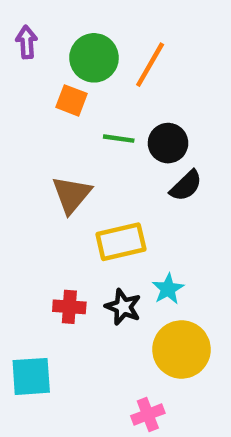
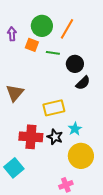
purple arrow: (27, 42) -> (12, 34), moved
green line: (119, 139) -> (53, 53), moved
brown triangle: (72, 195) -> (15, 93), moved
red cross: (69, 307) -> (31, 137), size x1.6
cyan square: (31, 376) -> (14, 168), turned -36

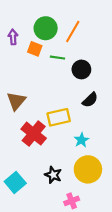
black semicircle: (83, 83) -> (90, 100), moved
red cross: (31, 137) -> (34, 134), moved, turned 35
black star: (55, 137) -> (53, 175), moved

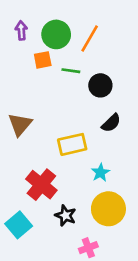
purple arrow: (13, 37) -> (21, 30), moved
orange square: (35, 49) -> (43, 60), turned -32
red cross: (34, 134) -> (41, 185), moved

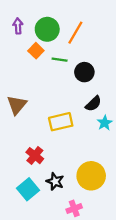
orange square: (43, 60) -> (36, 51), turned -35
cyan star: (100, 173) -> (105, 123), moved
red cross: (41, 185) -> (35, 156), size x0.7
cyan square: (19, 225) -> (28, 189), moved

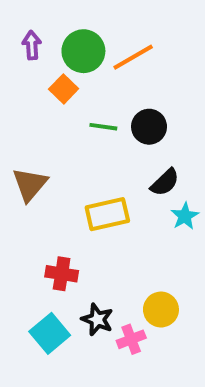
orange line: (75, 33) -> (133, 57), turned 30
green line: (60, 60) -> (103, 127), moved
red cross: (35, 156) -> (62, 274), turned -30
yellow circle: (91, 176) -> (161, 310), size x0.7
pink cross: (74, 208) -> (131, 339), moved

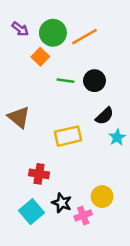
purple arrow: (32, 45) -> (20, 29), turned 132
brown triangle: (30, 184) -> (19, 117), turned -30

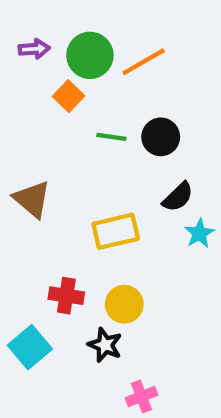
purple arrow: (20, 29) -> (34, 49), turned -42
yellow circle: (102, 197) -> (124, 304), moved
cyan square: (31, 212) -> (30, 347), moved
pink cross: (83, 215) -> (141, 396), moved

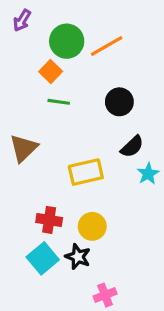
purple arrow: (34, 49) -> (22, 20), moved, turned 125
green line: (111, 137) -> (59, 102), moved
brown triangle: (32, 199) -> (24, 148), turned 36
cyan square: (30, 347) -> (43, 258), moved

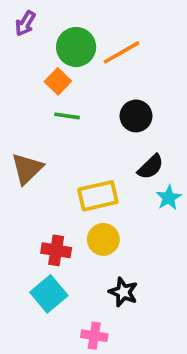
yellow circle: (92, 226) -> (103, 239), moved
black star: (78, 257) -> (123, 292), moved
pink cross: (105, 295) -> (94, 336), moved, turned 30

